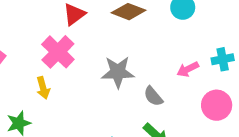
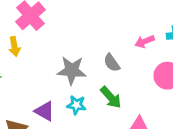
gray star: (118, 72) -> (72, 70), moved

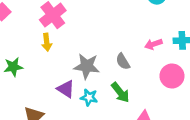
yellow arrow: (14, 46) -> (47, 42), moved
purple triangle: (45, 111) -> (66, 89), moved

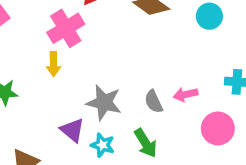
pink arrow: (153, 44) -> (185, 94), moved

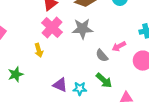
pink cross: (66, 28) -> (52, 27), moved
gray star: (104, 103) -> (82, 29), moved

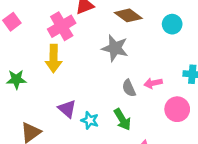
pink cross: (52, 27) -> (62, 26), moved
yellow arrow: (39, 50) -> (54, 59), size x1.5

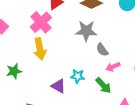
pink arrow: (153, 83) -> (113, 67), moved
gray semicircle: (129, 88) -> (102, 50), moved
cyan star: (90, 120) -> (78, 76), moved

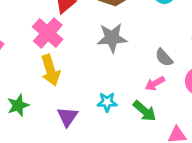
gray semicircle: (102, 50) -> (164, 58), moved
purple triangle: (58, 86) -> (67, 117), moved, turned 42

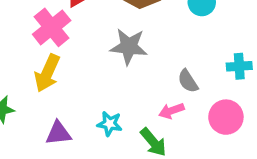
yellow arrow: (50, 70) -> (47, 73), turned 32
purple triangle: (67, 117) -> (58, 133), turned 40

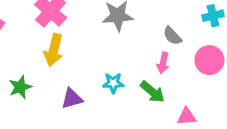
pink arrow: (171, 111) -> (163, 63), turned -48

